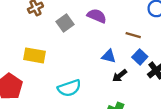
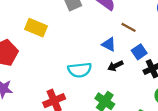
brown line: (133, 35) -> (129, 27), moved
cyan semicircle: (69, 88) -> (80, 70), moved

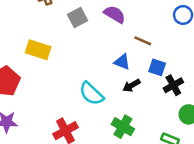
blue square: (139, 52) -> (157, 67), turned -32
cyan semicircle: (80, 70) -> (91, 94), turned 55

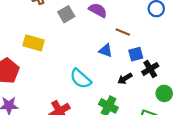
blue square: (157, 67) -> (136, 54), turned -32
black arrow: (131, 85) -> (125, 79), moved

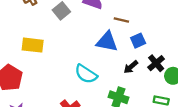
blue triangle: (106, 51) -> (107, 42), size x1.5
black cross: (150, 69) -> (156, 63), moved

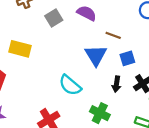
blue triangle: (107, 42) -> (96, 55), turned 40
black arrow: (131, 67) -> (116, 84), turned -48

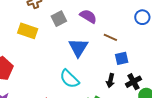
yellow rectangle: (20, 49) -> (28, 31), moved
blue triangle: (96, 55) -> (78, 48), moved

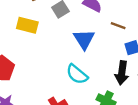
black arrow: (110, 81) -> (122, 73), size x1.5

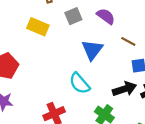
black arrow: (122, 73) -> (124, 89), turned -125

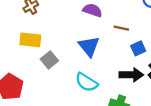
gray square: (73, 16) -> (49, 60), moved
black arrow: (124, 89) -> (131, 75), turned 35

